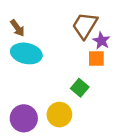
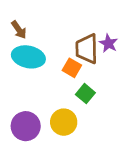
brown trapezoid: (85, 25) -> (87, 49), moved, turned -32
orange square: (96, 59) -> (72, 68), moved, turned 30

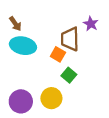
purple star: (108, 43) -> (91, 24), moved

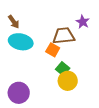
brown trapezoid: (70, 39) -> (64, 36), turned 85
yellow circle: (51, 98) -> (68, 81), moved

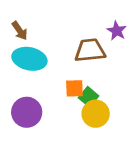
orange square: (53, 50) -> (74, 88), moved, turned -32
purple circle: (19, 93) -> (27, 112), moved

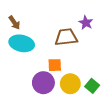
green square: (89, 97) -> (92, 86), moved
purple circle: (27, 112) -> (43, 83), moved

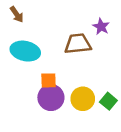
brown arrow: (14, 23) -> (17, 14), moved
orange square: (55, 65) -> (48, 80), moved

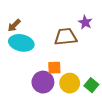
brown arrow: (17, 14) -> (14, 25), moved, turned 80
orange square: (48, 80) -> (54, 68), moved

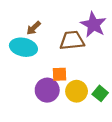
purple star: (85, 22) -> (93, 25), size x1.6
brown arrow: (14, 25) -> (34, 28), moved

